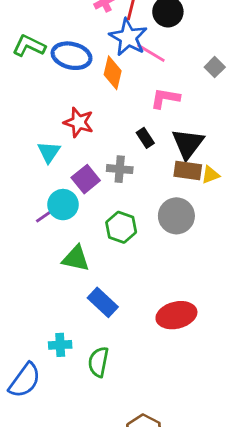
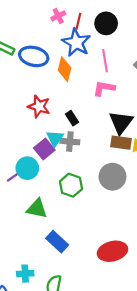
pink line: (151, 53) -> (105, 61), moved, turned 50
black rectangle: (145, 138) -> (72, 118), moved
cyan triangle: (49, 152) -> (55, 138), moved

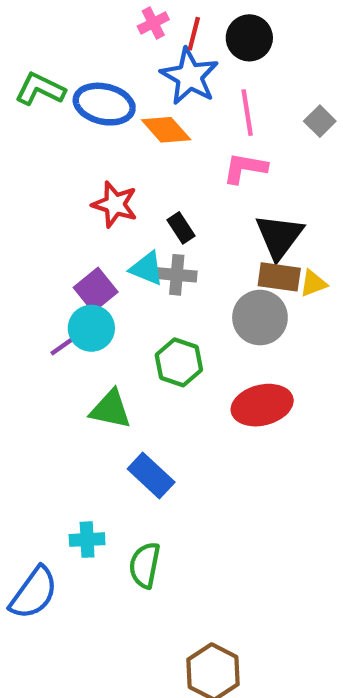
orange diamond: (65, 69) -> (166, 130), turned -55
cyan triangle: (55, 138) -> (147, 268), turned -42
purple square: (44, 149) -> (96, 290), moved
gray circle: (112, 177) -> (260, 318), moved
red ellipse: (112, 251) -> (262, 405), moved

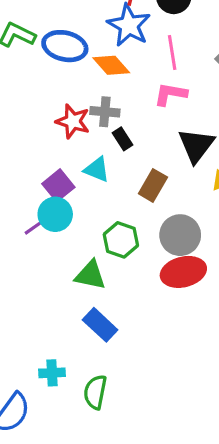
gray cross: (177, 275) -> (105, 112), moved
brown rectangle: (279, 277) -> (153, 185), moved, turned -68
gray circle: (260, 318) -> (180, 235), moved
green triangle: (111, 409) -> (90, 275), moved

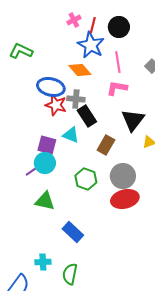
blue ellipse: (65, 46) -> (51, 87), moved
black rectangle: (122, 139) -> (87, 116), size x1.5
purple square: (58, 185) -> (47, 145), turned -36
green triangle: (90, 275) -> (45, 201), moved

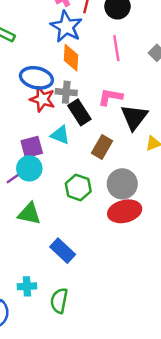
blue star: (91, 45) -> (66, 27), moved
orange diamond: (80, 70) -> (71, 58), turned 45
pink L-shape: (117, 88) -> (110, 97), moved
purple square: (47, 145) -> (32, 147), turned -30

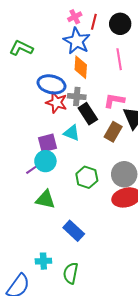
brown rectangle: (102, 147) -> (113, 132), moved

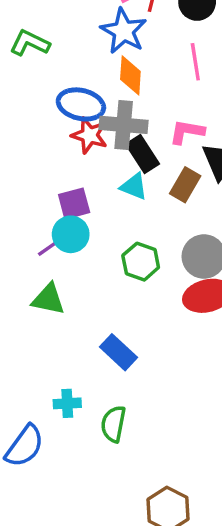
gray cross: (77, 97) -> (124, 125), size x1.5
cyan triangle: (72, 133) -> (134, 186), moved
green triangle: (45, 199) -> (48, 299), moved

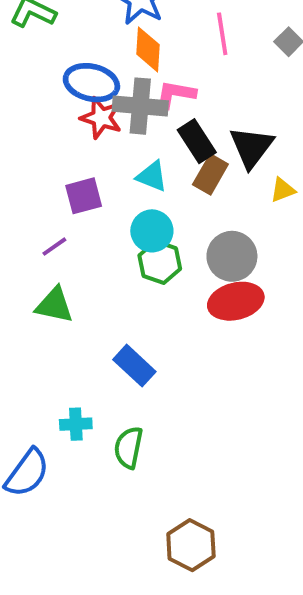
pink L-shape: (187, 132) -> (175, 94), moved
black rectangle: (142, 154) -> (197, 141), moved
cyan circle: (71, 234) -> (152, 231), moved

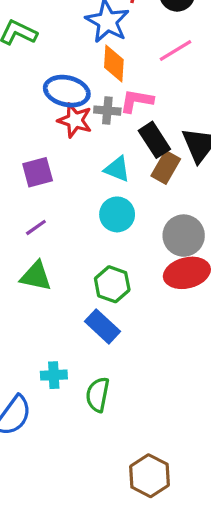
pink line: (222, 34) -> (176, 51), turned 68
gray cross: (140, 106) -> (107, 111), size x0.6
purple square: (84, 196) -> (38, 172), moved
green hexagon: (160, 262) -> (112, 284), moved

